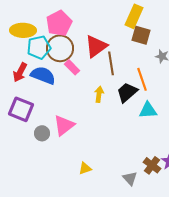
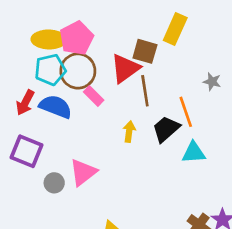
yellow ellipse: (23, 30) -> (49, 39), moved
brown square: (141, 35) -> (145, 51), moved

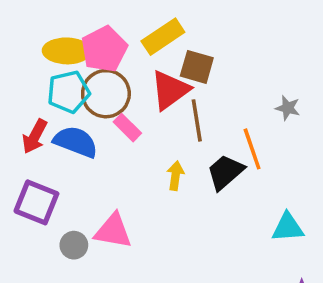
yellow rectangle: (175, 29) -> (163, 37), moved, turned 32
cyan triangle: (194, 153) -> (288, 227), moved
pink triangle: (83, 172) -> (113, 231), turned 48

